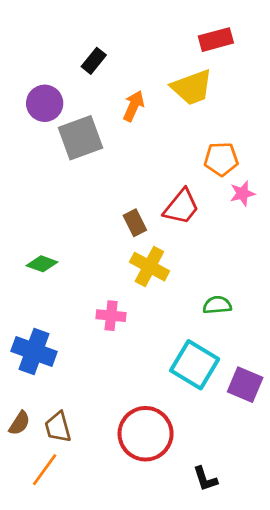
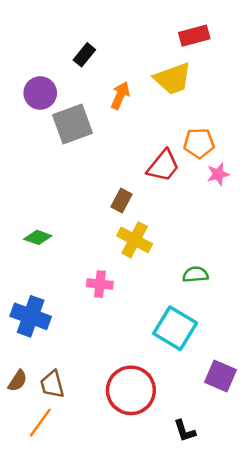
red trapezoid: (181, 207) -> (163, 166), moved
brown rectangle: (135, 223) -> (121, 200), turned 55
purple square: (245, 385) -> (221, 376), moved

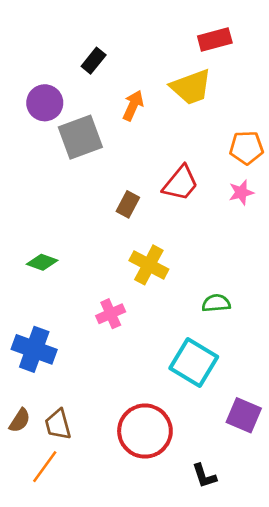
orange pentagon: (199, 143) -> (246, 148), moved
brown rectangle: (121, 200) -> (128, 204), moved
pink cross: (100, 284) -> (111, 314), turned -30

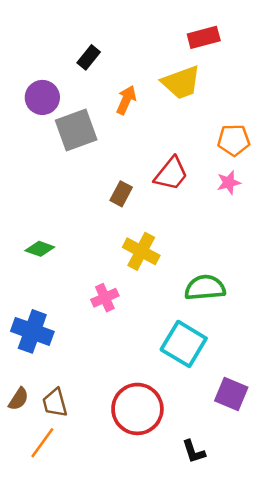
green semicircle: (216, 303) -> (205, 288), size x1.5

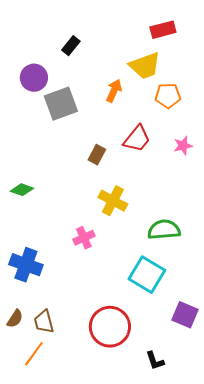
orange arrow: (126, 100) -> (114, 91), moved
orange pentagon: (234, 140) -> (168, 96), moved
green diamond: (40, 249) -> (22, 190), moved

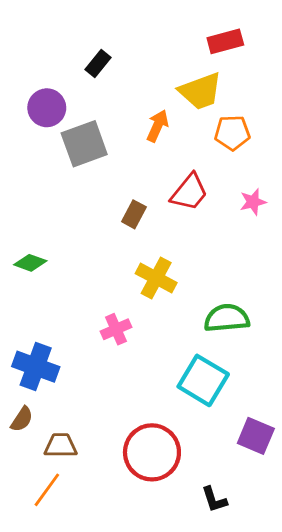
brown semicircle: (15, 319) -> (22, 419), moved
brown trapezoid: (44, 322) -> (61, 445), turned 105

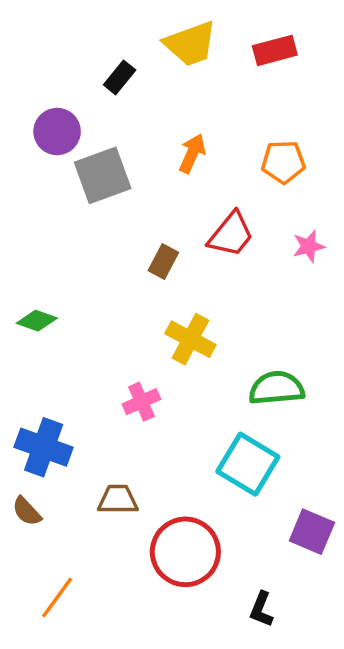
yellow trapezoid: (200, 91) -> (190, 44), moved
brown semicircle: (22, 419) -> (27, 511), turned 104
brown trapezoid: (61, 445) -> (118, 500), moved
black L-shape: (214, 499) -> (261, 609), turned 40

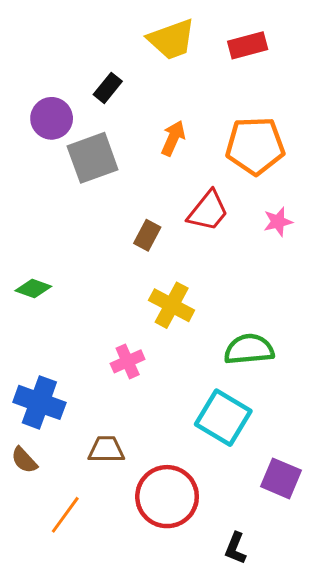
black rectangle: (120, 77) -> (108, 88), moved
orange pentagon: (283, 162) -> (255, 146), size x1.5
orange line: (57, 597) -> (65, 515), moved

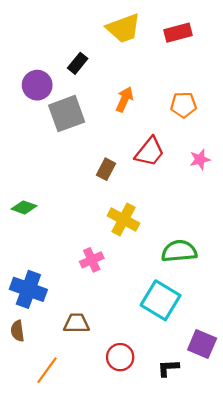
orange pentagon: (255, 146) -> (184, 105), size x0.6
brown semicircle: (24, 460) -> (17, 331), turned 35
red circle: (167, 497) -> (120, 357), size x0.6
black L-shape: (235, 548) -> (168, 368), moved, turned 65

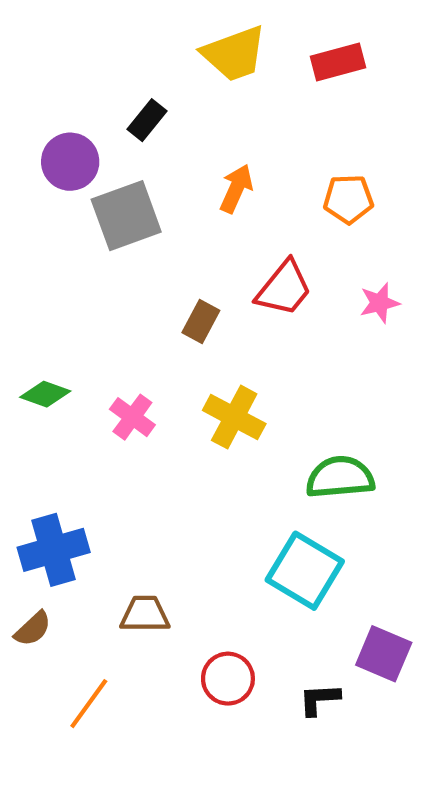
pink cross: (92, 260) -> (132, 417), moved, turned -30
blue cross: (28, 289) -> (54, 550), turned -36
brown semicircle: (17, 331) -> (33, 629), turned -125

